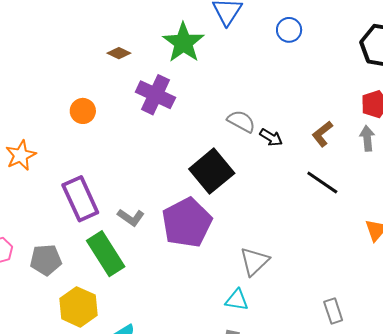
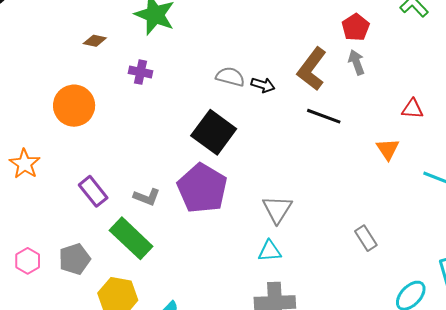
purple cross: (155, 95) -> (141, 72), size x0.6
orange circle: (83, 111) -> (74, 106), size x1.6
brown L-shape: (322, 134) -> (312, 69), size x1.6
purple rectangle: (80, 199) -> (93, 191), size x0.7

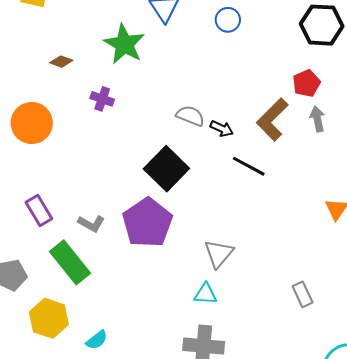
red pentagon: (356, 27) -> (306, 83), moved
black line: (324, 116) -> (249, 166), moved

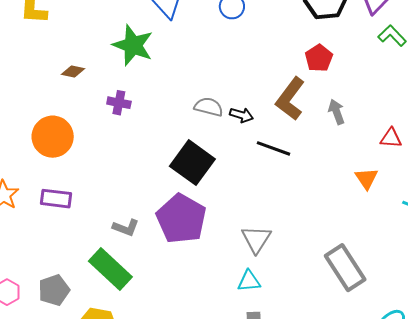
gray arrow: (317, 119) -> (337, 112), moved
purple rectangle: (39, 211) -> (56, 199), moved, turned -44
gray rectangle: (303, 294) -> (345, 268), size x1.8

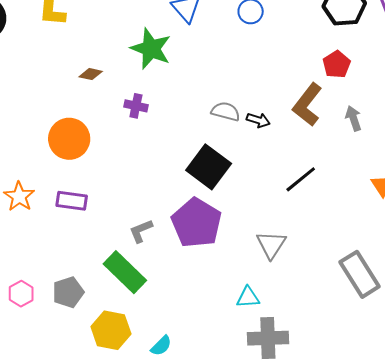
black line: (273, 148) -> (301, 179), moved, turned -60
gray L-shape: (126, 228) -> (141, 231), turned 136
cyan triangle: (249, 281) -> (248, 297), moved

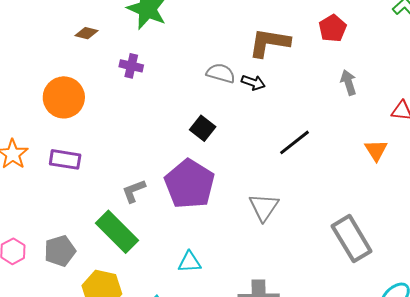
brown L-shape: (307, 105) -> (269, 43), moved, turned 60
black square: (209, 167) -> (203, 128), size x0.6
cyan triangle: (248, 297) -> (190, 262), moved

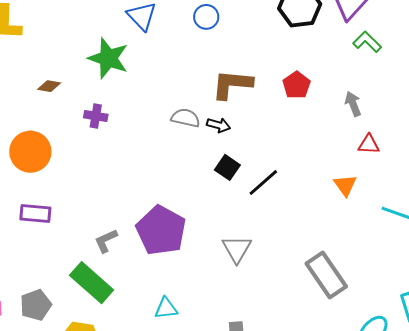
red pentagon: (333, 28) -> (297, 85), moved
gray arrow: (348, 83) -> (353, 104), moved
black square: (203, 128) -> (227, 167), moved

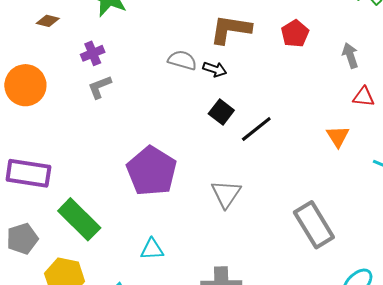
purple cross: (96, 116) -> (93, 53), turned -35
purple rectangle: (35, 214) -> (28, 173), moved, size x1.4
gray L-shape: (106, 241) -> (100, 87), moved

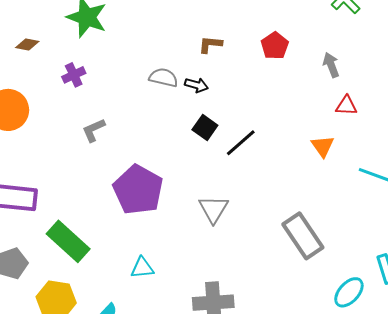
brown L-shape: (231, 29) -> (210, 44), size x0.6
gray L-shape: (100, 87) -> (94, 130), moved

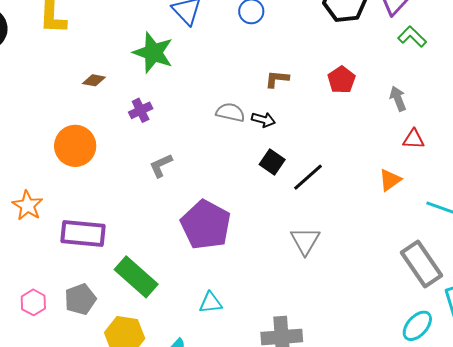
orange triangle: (323, 146) -> (390, 180), turned 30
gray triangle: (214, 209) -> (305, 241), moved
gray rectangle: (303, 236) -> (421, 264), moved

